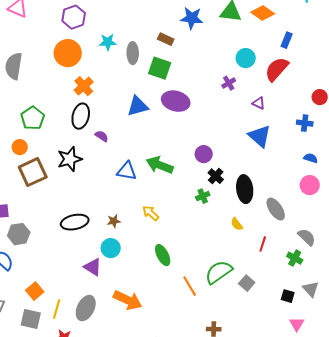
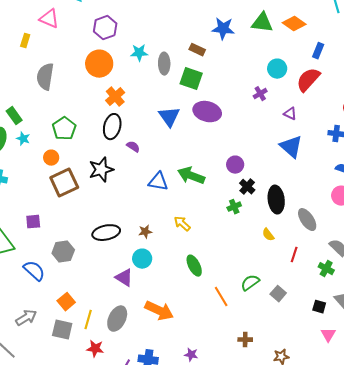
blue triangle: (138, 106) -> (169, 117), turned -50
gray hexagon: (19, 234) -> (63, 252), moved
green semicircle: (219, 272) -> (250, 283), size x0.7

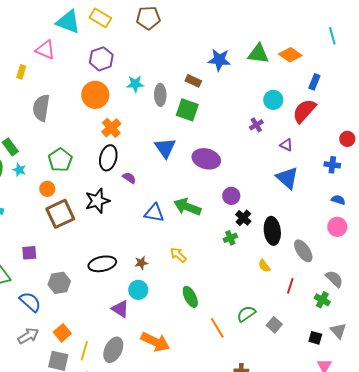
purple ellipse: (207, 112) -> (206, 159), moved
gray arrow: (26, 318) -> (28, 336), moved

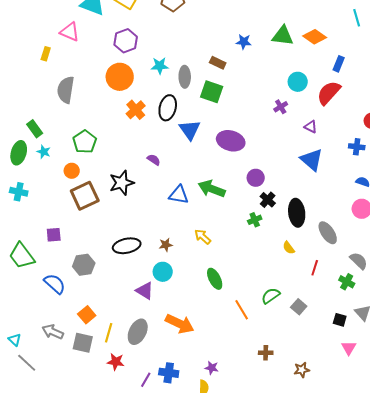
blue star: (219, 60) -> (244, 42), size x0.7
black ellipse: (108, 158) -> (168, 108), moved
gray arrow: (28, 336) -> (53, 332), moved, turned -125

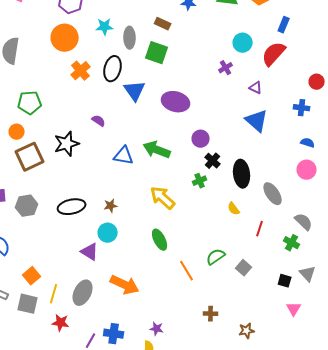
green pentagon: (85, 142) -> (30, 103), turned 30
yellow arrow: (203, 237) -> (163, 198), moved, size x1.5
gray hexagon: (84, 265) -> (27, 206), moved

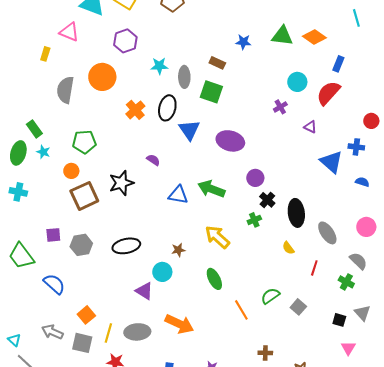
orange circle: (65, 38) -> (102, 77), moved
blue triangle: (257, 121) -> (331, 162), moved
pink circle: (307, 170) -> (366, 227), moved
brown star: (111, 206) -> (178, 250), moved
gray ellipse: (83, 293) -> (137, 332), turned 60

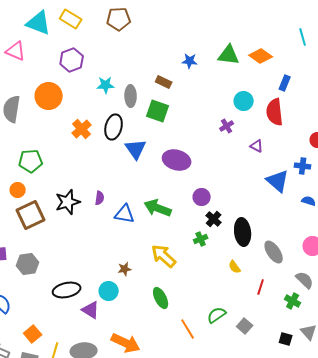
red semicircle: (328, 93) -> (275, 112), turned -48
purple semicircle: (153, 160) -> (100, 198), moved, turned 64
black ellipse: (126, 246) -> (67, 290), moved

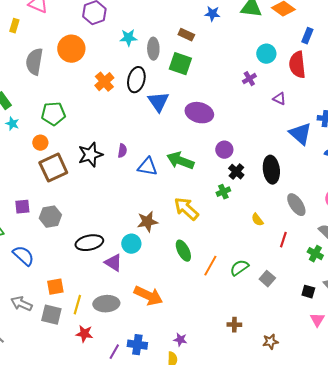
black ellipse: (243, 232) -> (271, 170), moved
brown star: (125, 269) -> (147, 222), size x1.5
orange line: (188, 329) -> (210, 266), moved, turned 60
orange square: (33, 334) -> (55, 287), turned 30

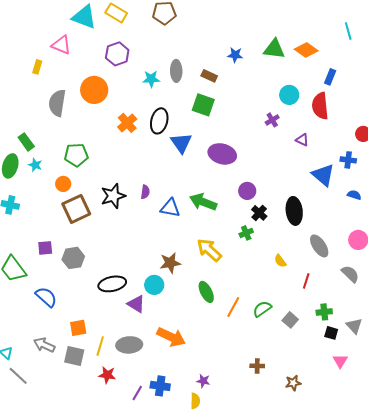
gray ellipse: (153, 49) -> (176, 71), moved
green cross: (315, 254) -> (324, 312), moved, turned -35

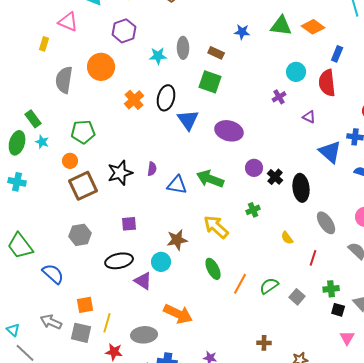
black cross: (259, 213) -> (275, 177), moved
purple square: (45, 248) -> (129, 224), moved
gray ellipse: (129, 345) -> (144, 335), moved

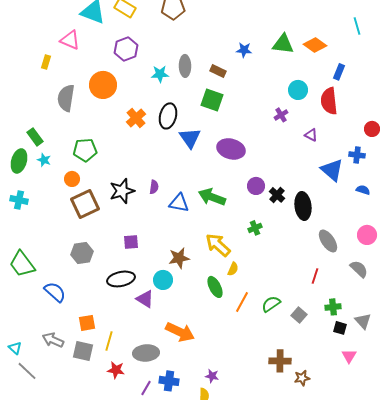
yellow semicircle: (287, 238) -> (233, 269), moved, turned -120
brown cross: (264, 343) -> (280, 361), moved, size x1.5

